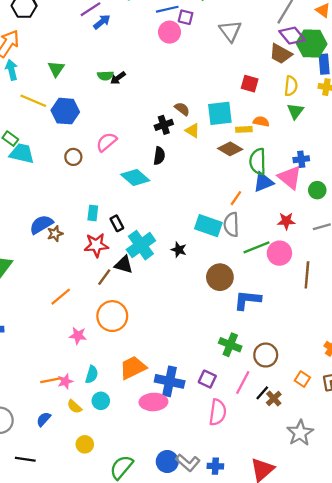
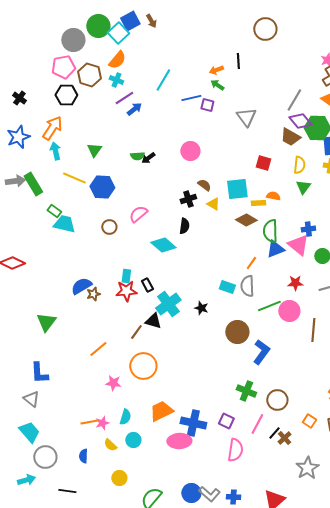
pink circle: (170, 32) -> (190, 151), moved
cyan rectangle: (208, 226) -> (227, 287), size x0.7
red star: (96, 245) -> (126, 291), moved
blue L-shape: (247, 300) -> (261, 352), turned 120
blue semicircle: (44, 419) -> (83, 456), turned -40

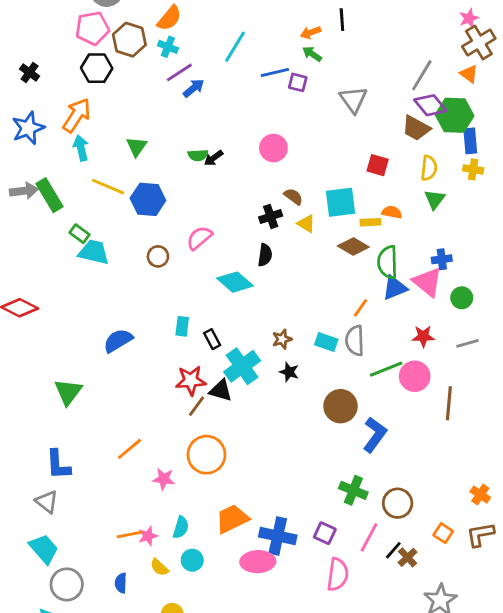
red star: (126, 291) -> (191, 381), moved
brown star: (93, 294) -> (282, 339), moved
orange line: (98, 349) -> (129, 449), moved

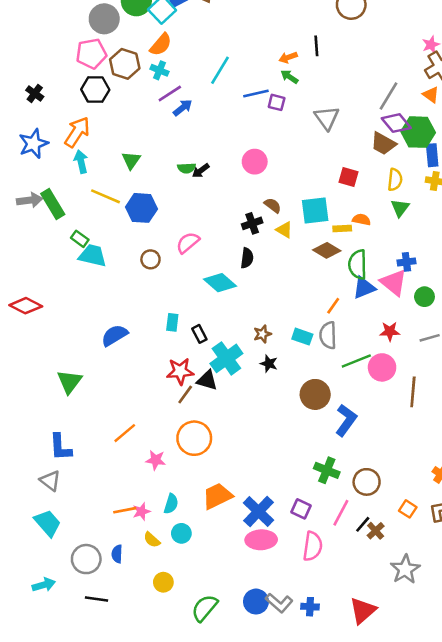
blue cross: (278, 536) -> (259, 511), turned 32
pink ellipse: (258, 562) -> (261, 540), moved
gray circle: (67, 584) -> (86, 559), moved

